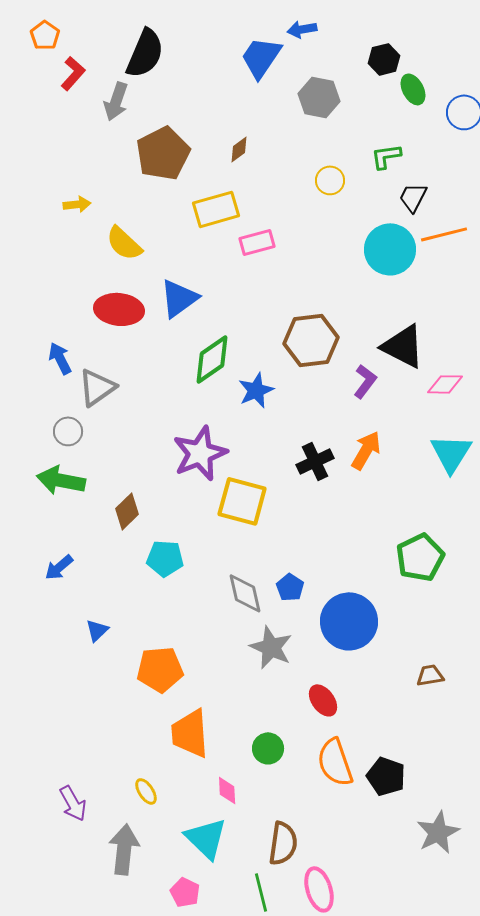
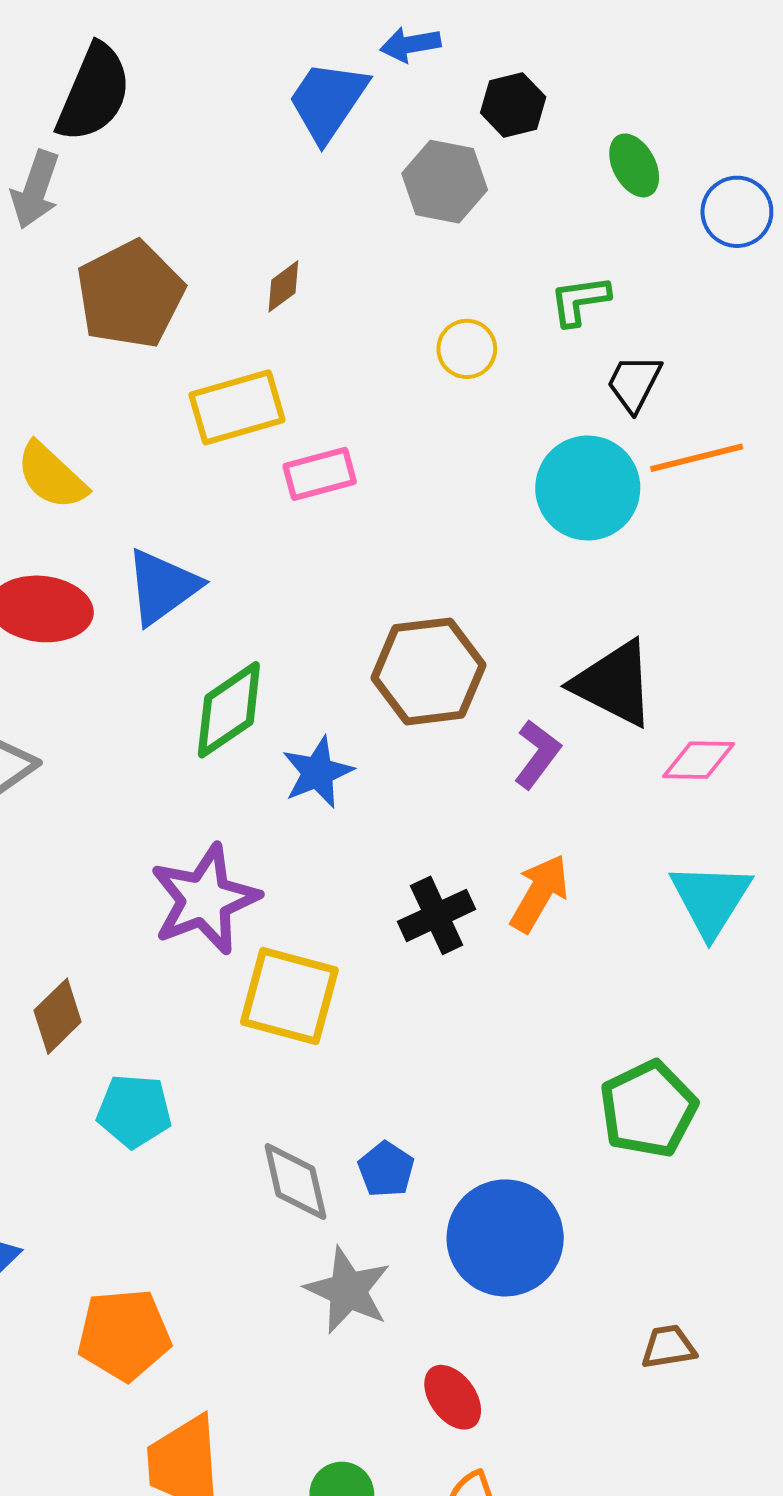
black hexagon: (384, 59) -> (513, 105), moved

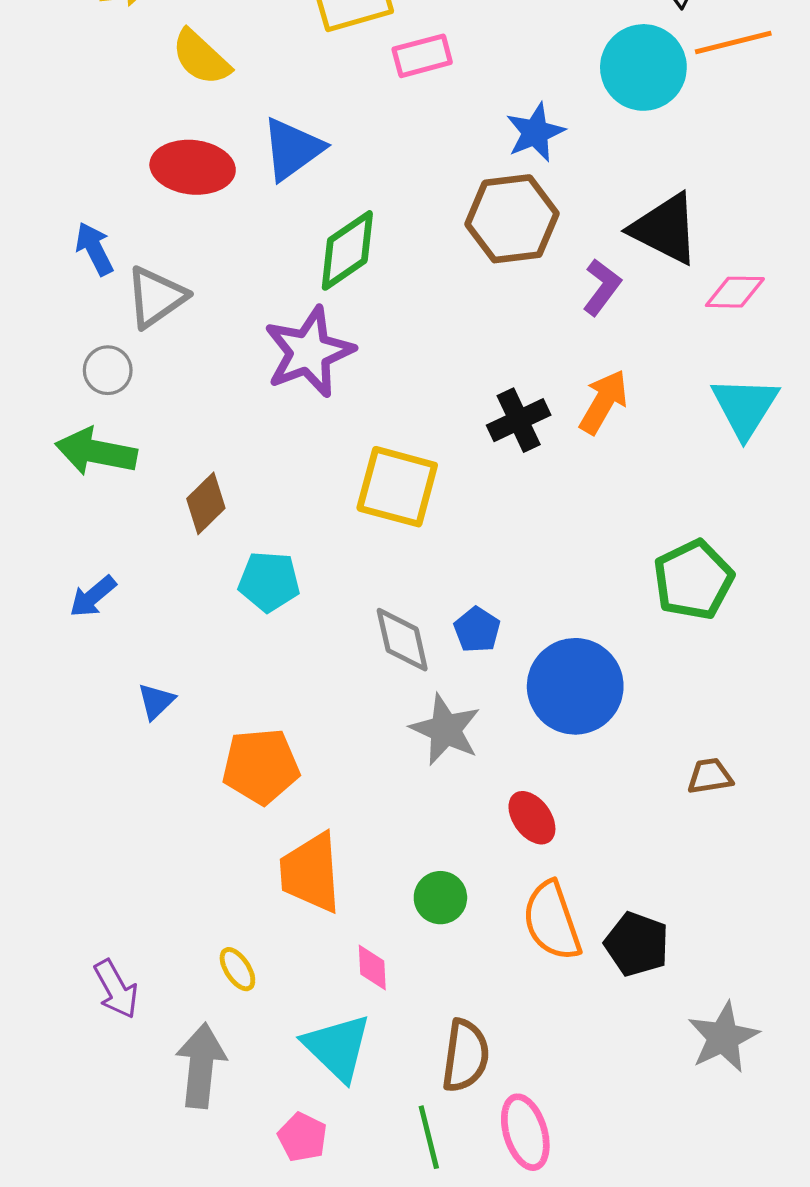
blue star: (318, 772) -> (535, 132), moved
purple star: (205, 899) -> (309, 352), moved

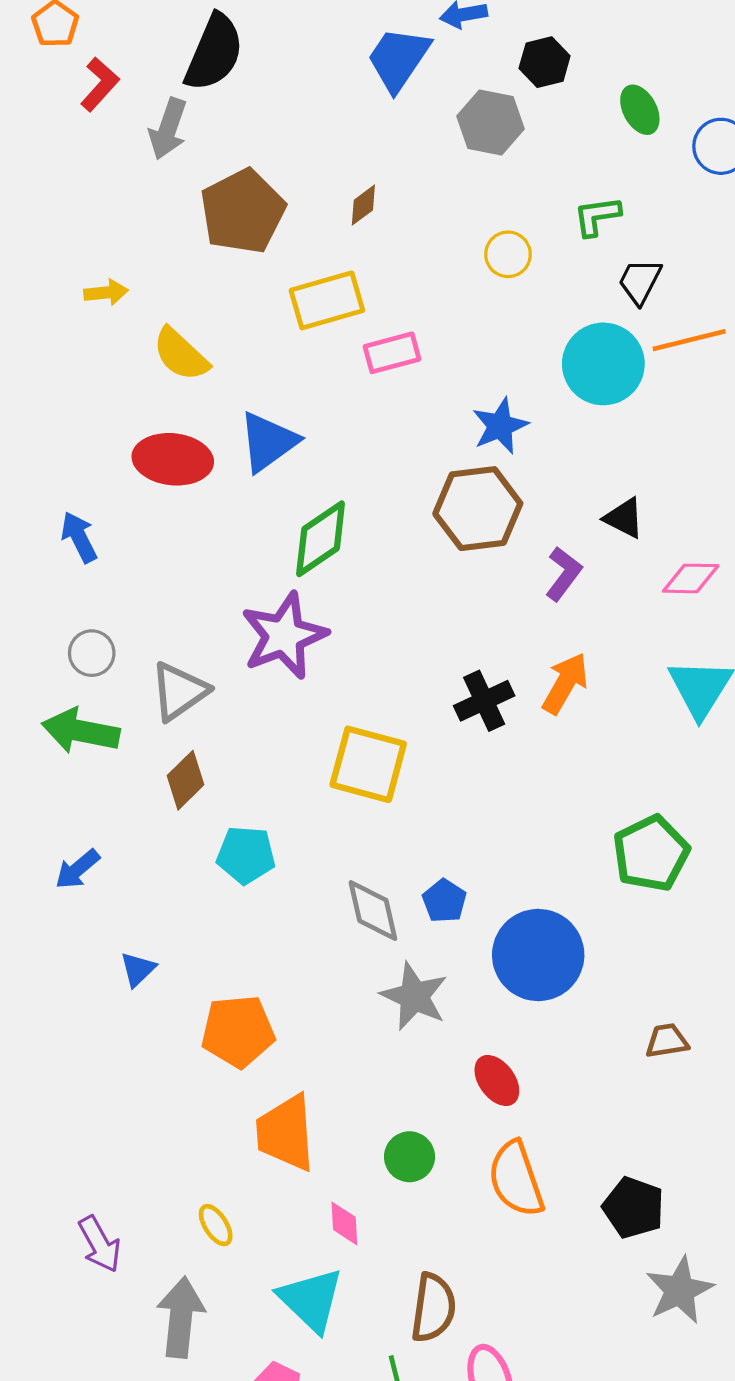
black triangle: (665, 229) -> (624, 518), size x0.6
gray triangle: (156, 297) -> (179, 691), moved
black pentagon: (637, 944) -> (634, 1208), moved

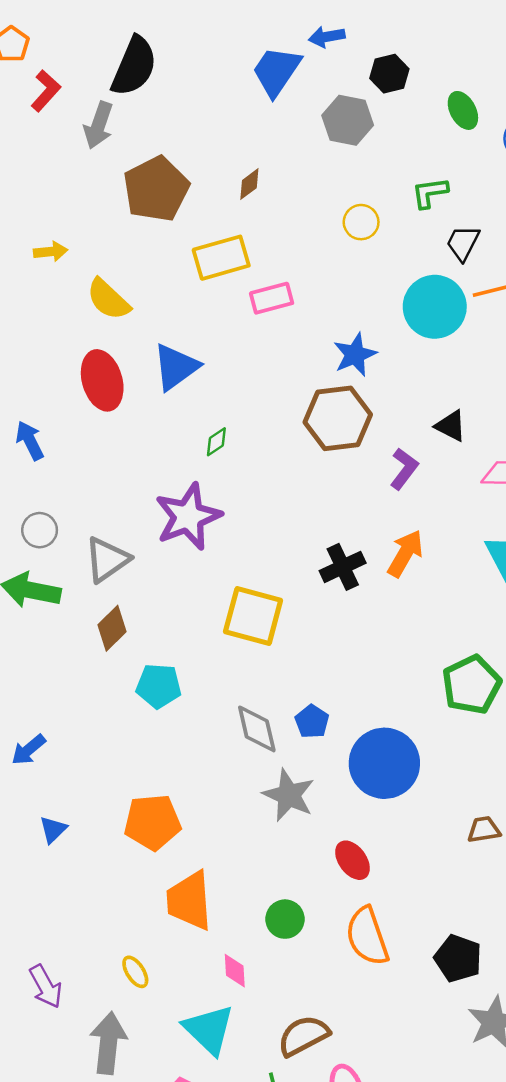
red ellipse: (173, 459) -> (102, 380), turned 68
green diamond: (321, 539) -> (216, 442), size x0.5
blue arrow: (77, 869) -> (29, 750), moved
blue triangle: (138, 969) -> (53, 830), moved
brown semicircle: (433, 1308) -> (303, 1036), turned -126

